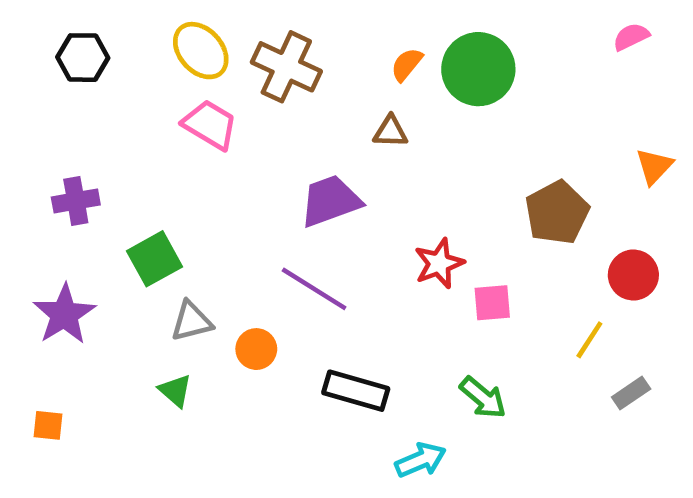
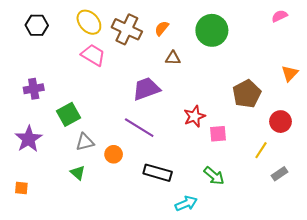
orange semicircle: (407, 64) -> (162, 28), moved

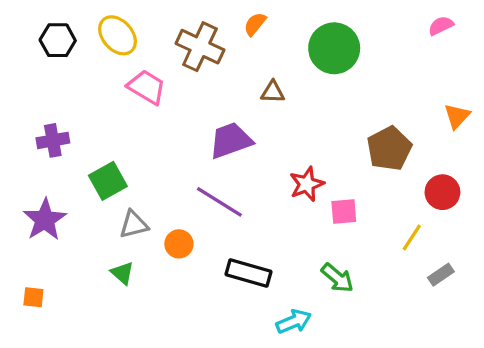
yellow ellipse: (89, 22) -> (118, 35), moved
orange semicircle: (162, 28) -> (255, 24), moved

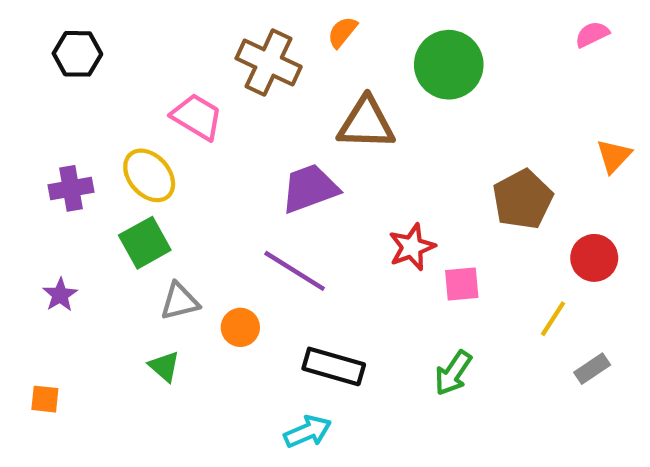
yellow ellipse: (118, 35) -> (149, 175), moved
brown triangle: (273, 92) -> (366, 123), size x1.8
purple star: (45, 220) -> (60, 295), size x0.6
green arrow: (337, 278) -> (453, 373), turned 84
cyan arrow: (294, 322) -> (308, 432), moved

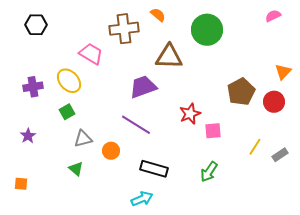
orange semicircle: (342, 32) -> (158, 15), turned 91
brown cross: (269, 63) -> (124, 29), turned -32
green square: (145, 243) -> (67, 112), size x0.7
red circle: (594, 258) -> (274, 102), moved
gray rectangle: (592, 369) -> (280, 155), moved

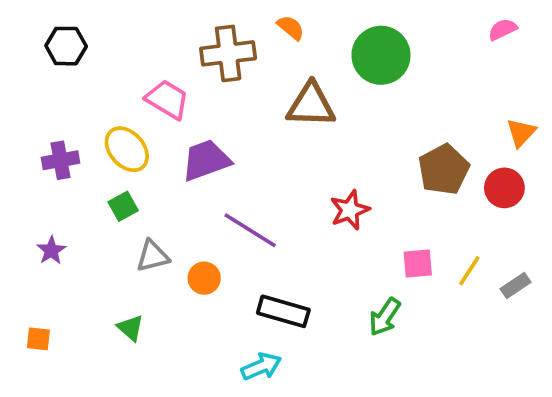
purple trapezoid: (143, 87) -> (206, 160), moved
pink square: (213, 131) -> (418, 263), moved
green triangle: (76, 169) -> (130, 328), moved

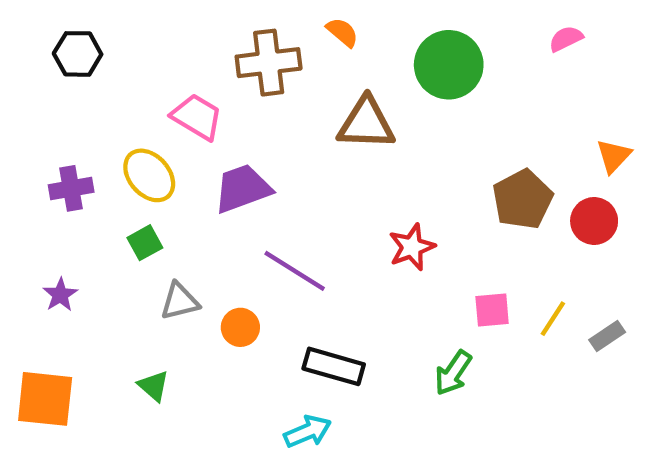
pink semicircle: (503, 29) -> (566, 39), moved
orange square: (38, 339) -> (45, 399), size x2.0

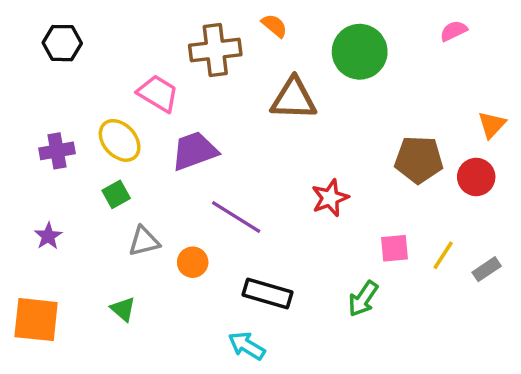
brown pentagon: (522, 199) -> (419, 160), turned 30
cyan arrow: (308, 431) -> (247, 346), turned -126

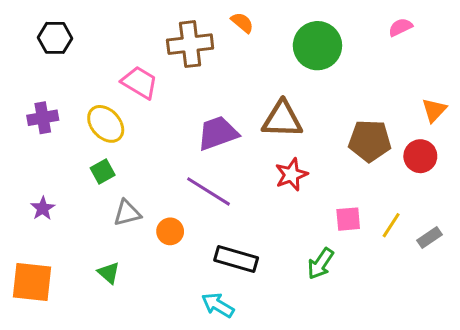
brown triangle: (294, 99) -> (282, 119), moved
purple cross: (57, 151) -> (43, 118), moved
purple trapezoid: (194, 151) -> (218, 133), moved

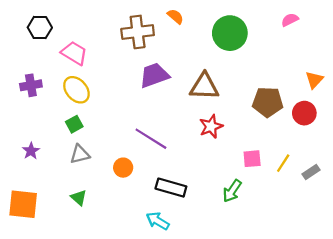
pink trapezoid: (139, 82) -> (74, 53), moved
purple trapezoid: (218, 133) -> (154, 75), moved
gray triangle: (127, 213) -> (80, 154), moved

